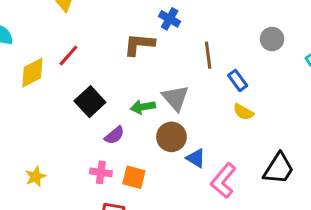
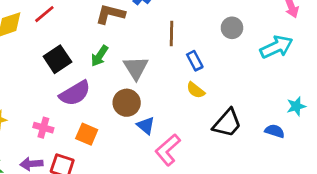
green arrow: (143, 107) -> (100, 56), moved, turned -55
purple semicircle: (114, 135) -> (75, 93), size x1.6
black trapezoid: (279, 169) -> (227, 123), moved
pink cross: (101, 172) -> (43, 128), moved

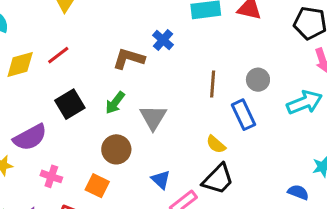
brown line: (172, 34) -> (213, 84), moved
blue rectangle: (195, 61) -> (244, 115), moved, size x1.4
purple semicircle: (75, 93) -> (30, 137), moved
brown circle: (127, 103) -> (116, 149), moved
black trapezoid: (227, 123) -> (218, 179), moved

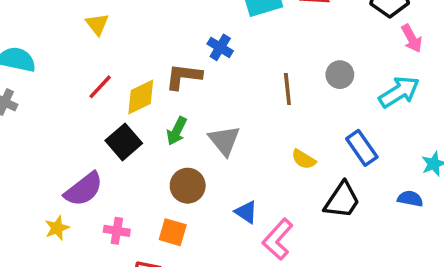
yellow diamond: (20, 65) -> (141, 97), moved
blue rectangle: (244, 115) -> (362, 148), moved
black trapezoid: (218, 179) -> (342, 200), moved

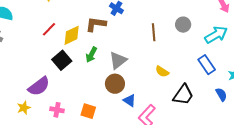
gray triangle: (224, 141) -> (118, 60), turned 30
blue rectangle: (362, 148) -> (207, 65), moved
brown circle: (188, 186) -> (115, 84), moved
blue semicircle: (410, 199) -> (221, 94), turned 48

